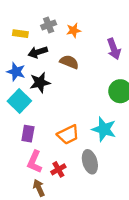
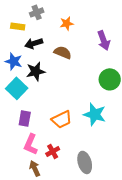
gray cross: (49, 25) -> (37, 12), moved
gray ellipse: (90, 162) -> (85, 162), moved

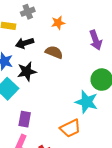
cyan star: (95, 114) -> (86, 102), moved
purple rectangle: (25, 118) -> (25, 119), moved
orange trapezoid: (62, 119) -> (70, 128), moved

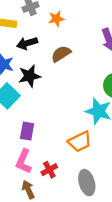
orange star: (58, 23) -> (56, 19), moved
brown semicircle: (54, 52) -> (61, 54), turned -54

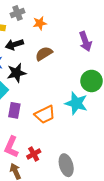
purple rectangle: (27, 131) -> (14, 110), moved
orange trapezoid: (80, 142) -> (45, 114), moved

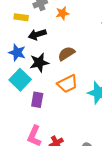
brown semicircle: (44, 54) -> (66, 54), moved
orange trapezoid: (45, 114) -> (67, 84), moved

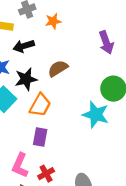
orange trapezoid: (67, 84) -> (40, 105), moved, turned -35
purple rectangle: (37, 100) -> (40, 137), moved

